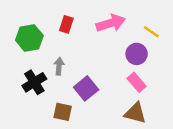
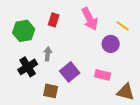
pink arrow: (111, 23) -> (90, 19), turned 80
pink rectangle: (137, 82) -> (103, 75), moved, turned -35
brown triangle: (135, 113) -> (126, 92), moved

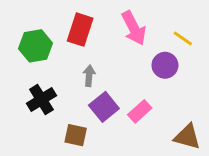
red rectangle: (54, 20) -> (80, 30), size x1.5
gray arrow: (48, 54) -> (89, 76), moved
pink rectangle: (103, 75) -> (140, 111), moved, turned -56

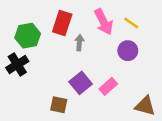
yellow line: (183, 38) -> (131, 23), moved
gray arrow: (89, 76) -> (79, 43), moved
black cross: (41, 99) -> (17, 64), moved

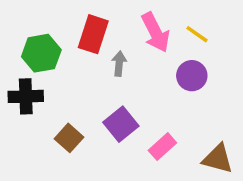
black cross: (17, 64) -> (26, 96), turned 30
pink rectangle: (108, 86) -> (162, 147), moved
brown square: (59, 105) -> (69, 138), moved, turned 30

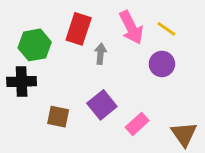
brown square: (69, 138) -> (58, 117), turned -30
brown triangle: (218, 159) -> (184, 134), turned 40

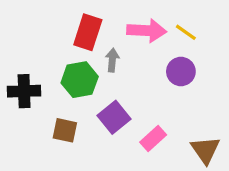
pink arrow: (131, 27) -> (147, 31), turned -60
green hexagon: (35, 45) -> (80, 80), moved

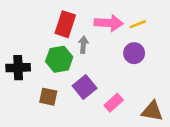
yellow line: (186, 32) -> (138, 24), turned -56
brown triangle: (205, 150) -> (152, 111), turned -45

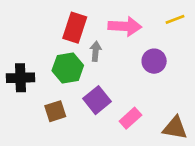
yellow line: (138, 24) -> (175, 19), moved
brown square: (48, 97) -> (55, 111), turned -30

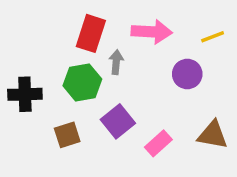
yellow line: (175, 19) -> (213, 37), moved
brown triangle: (175, 128) -> (213, 135), moved

